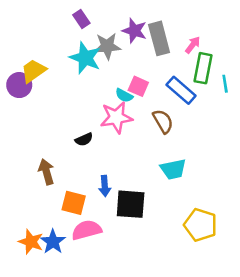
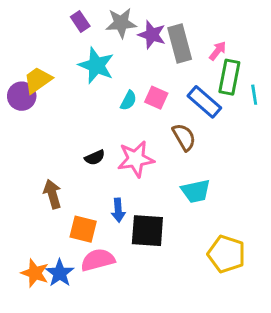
purple rectangle: (81, 19) -> (80, 22), moved
gray star: (107, 46) -> (121, 23), moved
cyan semicircle: (124, 95) -> (128, 101), moved, turned -90
pink star: (116, 117) -> (136, 159), moved

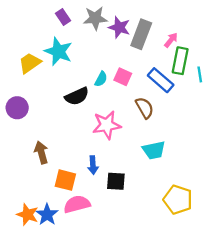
gray rectangle: (180, 43) -> (141, 34), turned 36
cyan star: (96, 65) -> (58, 51), moved
purple circle: (22, 96) -> (17, 108), moved
black semicircle: (95, 158) -> (77, 96), moved, size x1.5
black square: (147, 231) -> (116, 181), size x0.7

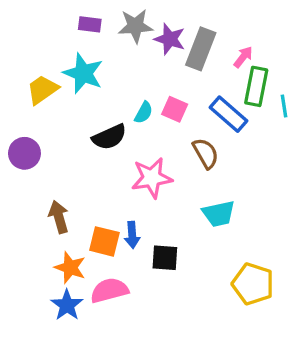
purple rectangle: (63, 17) -> (90, 24), turned -49
orange square: (65, 180) -> (104, 241), moved
orange star: (27, 215) -> (70, 268), moved

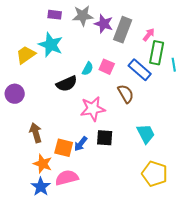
cyan trapezoid: (219, 214) -> (146, 134), moved, turned -105
blue arrow: (132, 235) -> (81, 144), turned 42
black square: (165, 258) -> (105, 138), moved

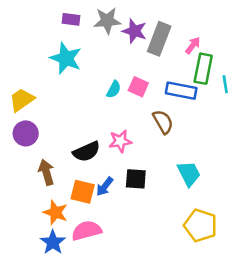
yellow trapezoid: (26, 55) -> (22, 100), moved
blue rectangle: (140, 70) -> (181, 91), turned -30
black semicircle: (67, 84) -> (87, 152), moved
purple circle: (15, 94) -> (26, 133), moved
pink star: (93, 109) -> (120, 141), size x0.7

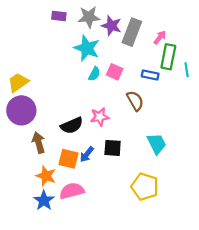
cyan star: (66, 58) -> (87, 48), moved
blue rectangle: (181, 91) -> (150, 75), size x0.7
purple circle: (26, 133) -> (21, 110), size x1.4
yellow pentagon: (201, 225) -> (145, 187), moved

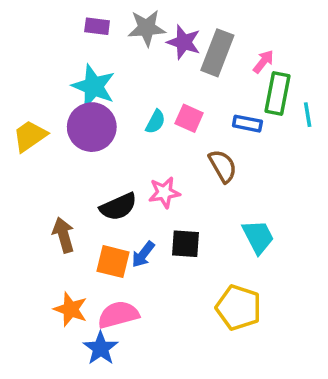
cyan star: (87, 48) -> (94, 86), moved
purple circle: (21, 110) -> (92, 127), moved
orange star: (46, 176) -> (71, 309), moved
blue star: (44, 201) -> (101, 348), moved

